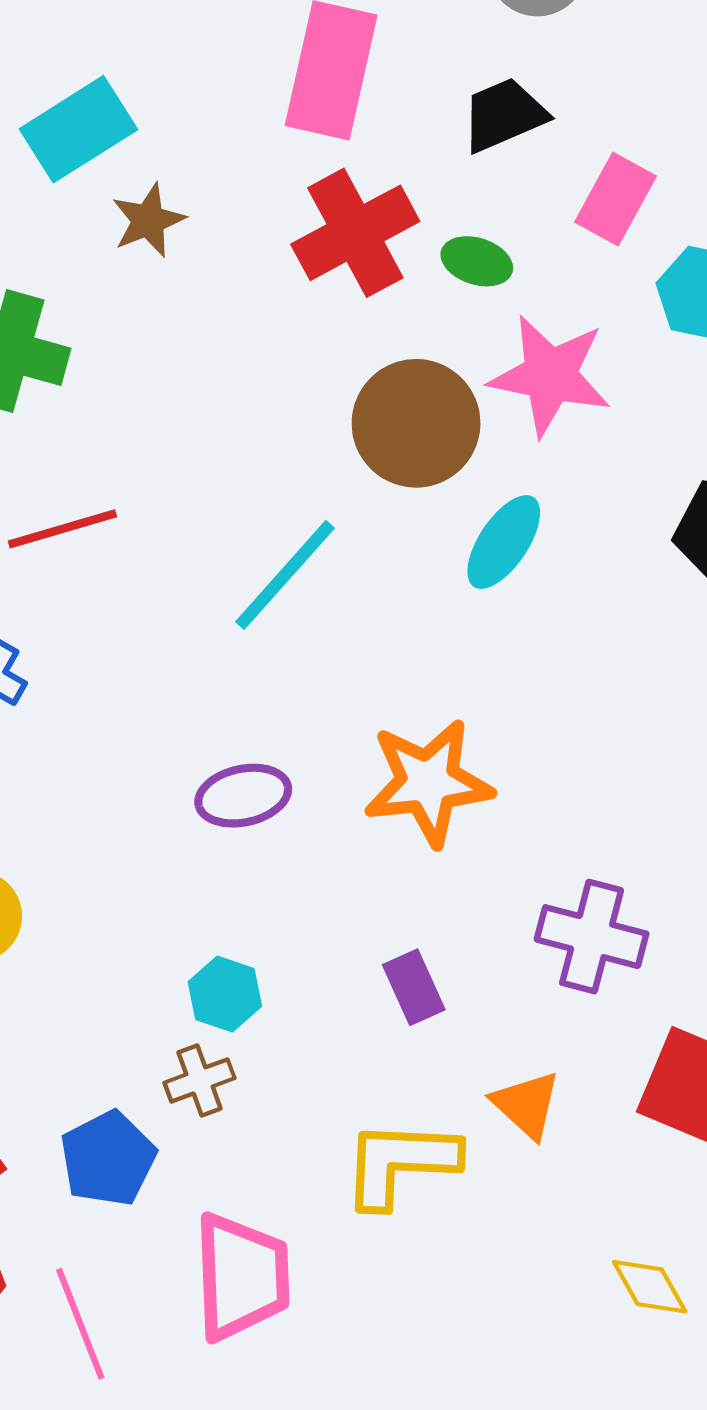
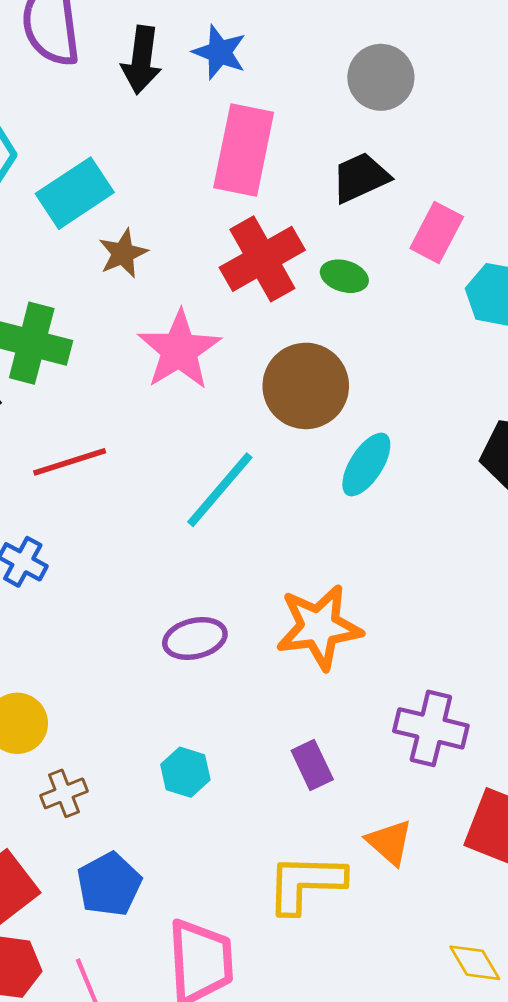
pink star: (550, 375) -> (179, 350), moved, turned 30
brown cross: (199, 1080) -> (64, 793), moved

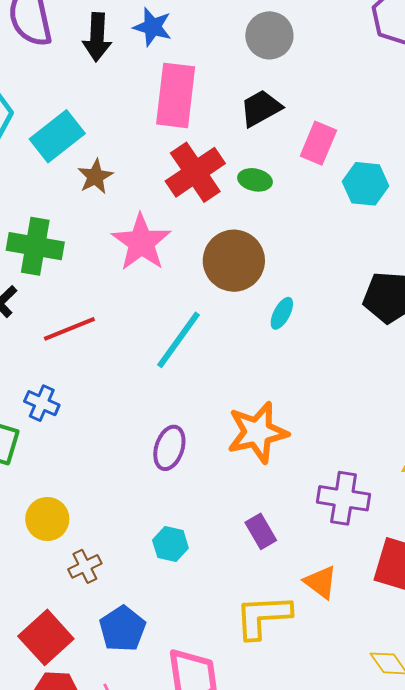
cyan ellipse: (366, 464) -> (282, 313), size x0.7
purple ellipse: (195, 639) -> (169, 448), turned -54

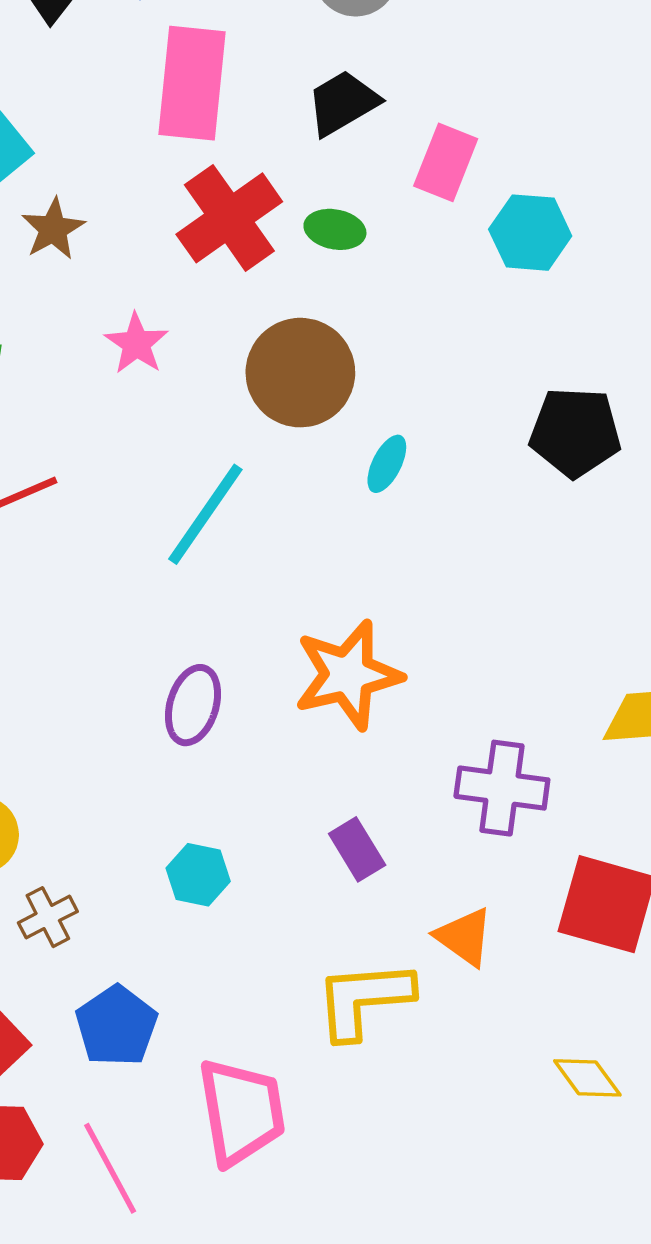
pink star: (141, 242) -> (136, 343), size x0.6

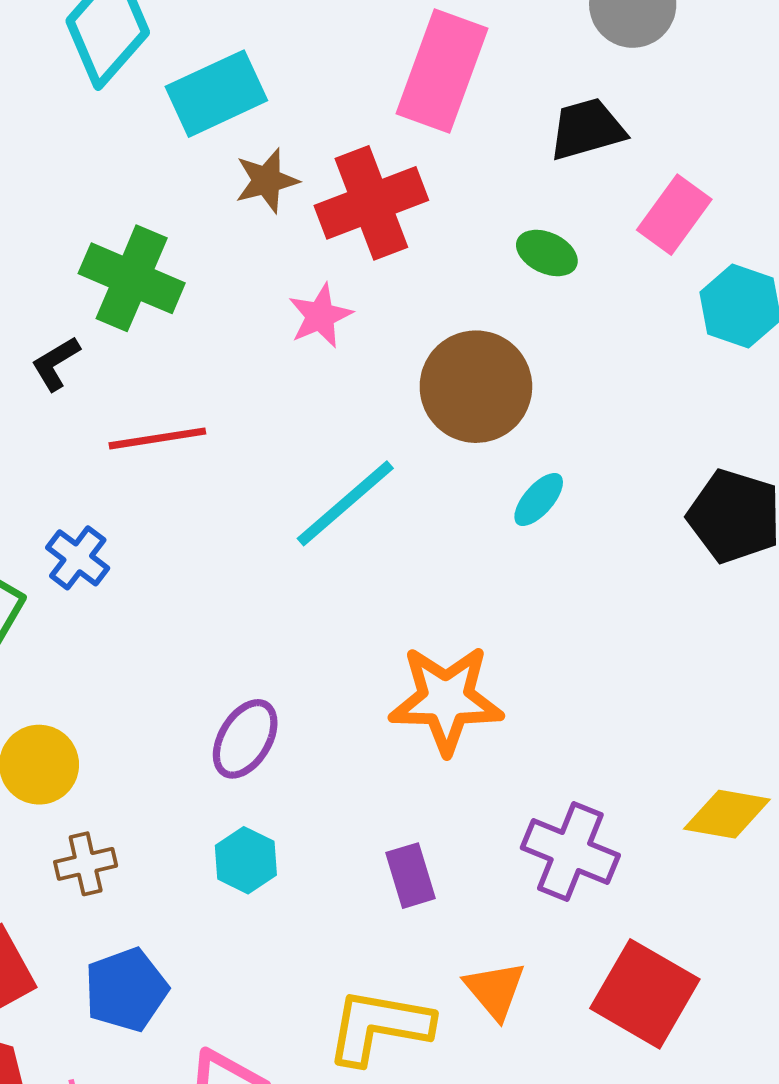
red cross: (229, 218) -> (371, 203), moved
purple ellipse: (193, 705) -> (245, 739), moved

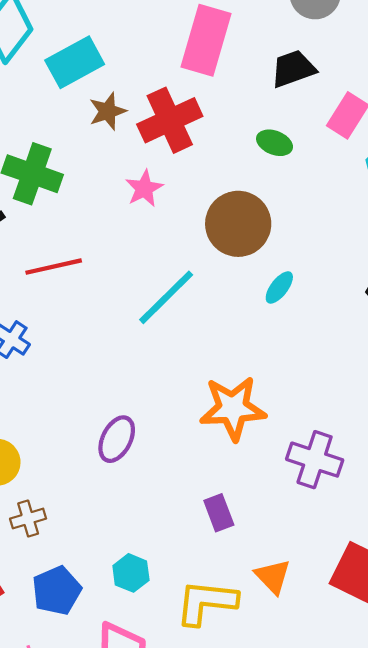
purple cross: (570, 852) -> (315, 460), moved
cyan hexagon: (246, 860) -> (131, 573), moved

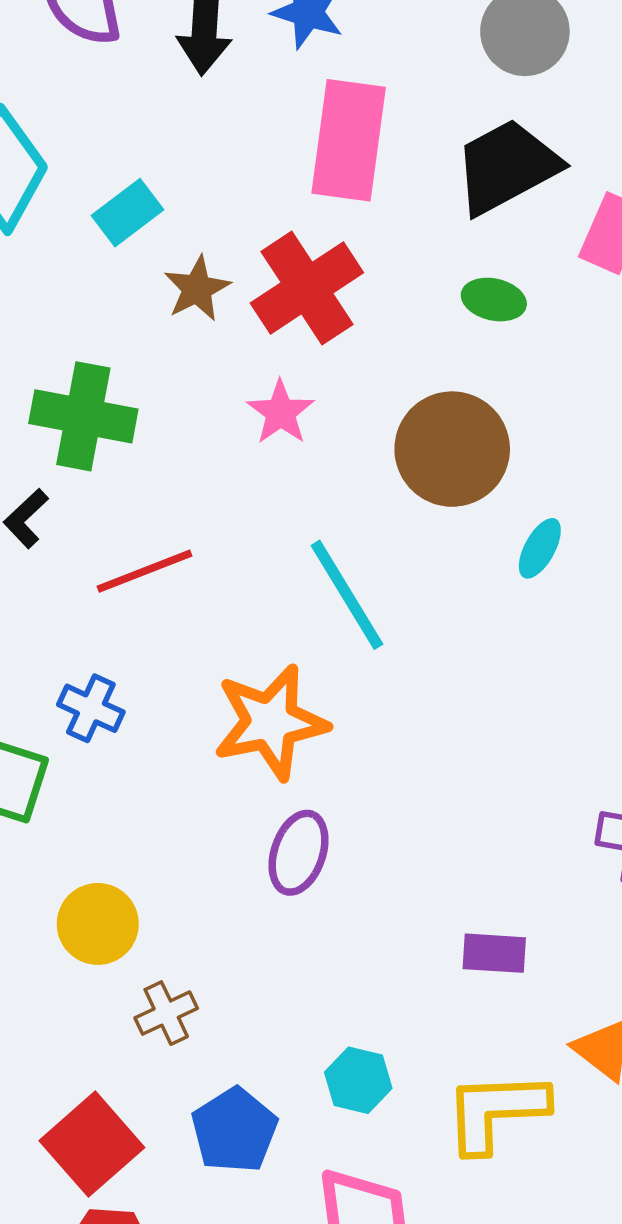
cyan rectangle: (75, 62) -> (128, 213), size x0.7
black trapezoid: (293, 69) -> (507, 167), size x1.4
cyan line: (166, 297) -> (347, 595), turned -68
orange star: (233, 408) -> (270, 722), moved
purple rectangle: (219, 513) -> (494, 953), turned -57

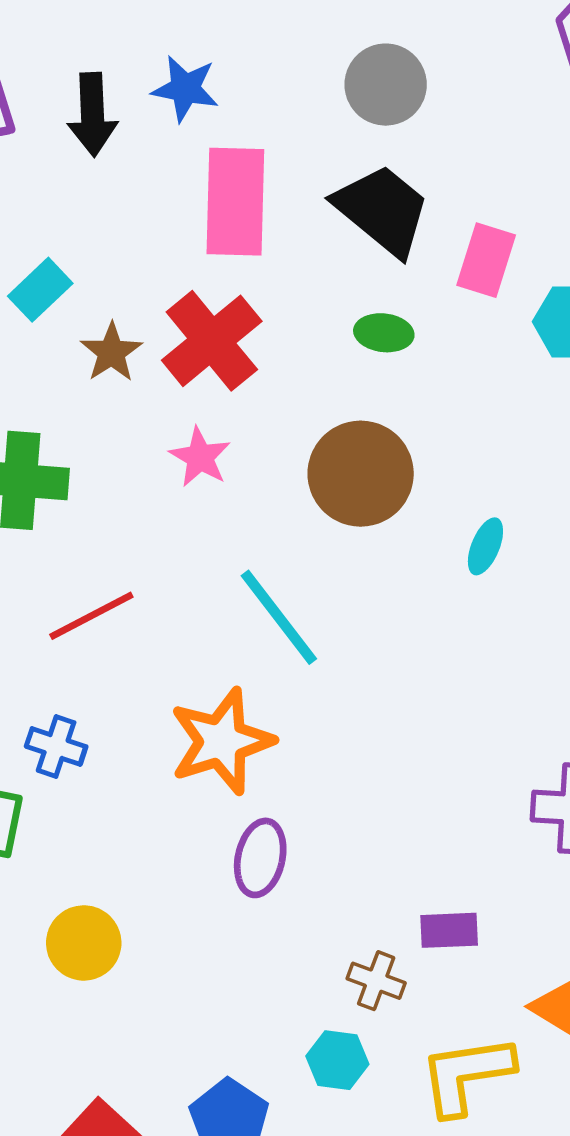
black trapezoid: (507, 167) -> (382, 210), turned 74
cyan ellipse: (540, 548) -> (485, 546), moved
brown cross: (166, 1013) -> (376, 981), moved, turned -38

